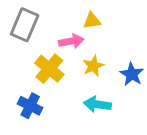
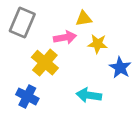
yellow star: (93, 66) -> (98, 44), moved, turned 30

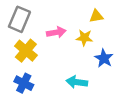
yellow triangle: (84, 19) -> (96, 16), moved
yellow cross: (45, 63) -> (26, 51), moved

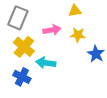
yellow triangle: (96, 16) -> (75, 11), moved
cyan arrow: (77, 82) -> (46, 63), moved

